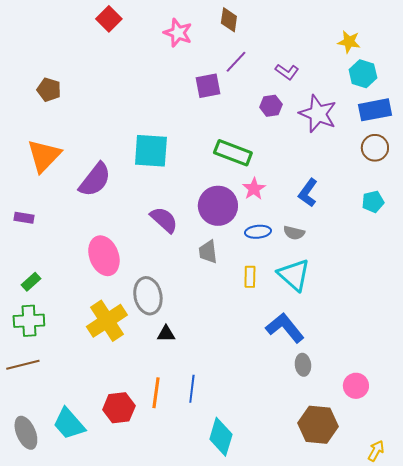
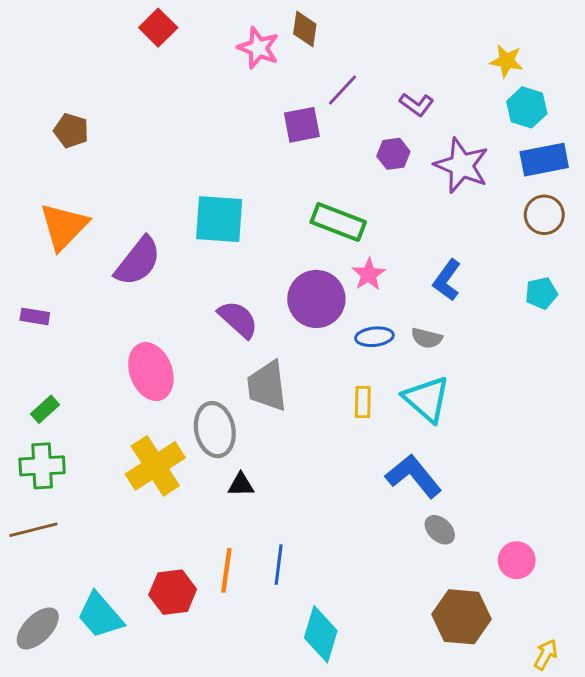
brown diamond: (229, 20) -> (305, 29), moved
gray trapezoid: (208, 252) -> (267, 386), moved, size x1.5
gray ellipse: (303, 365) -> (440, 530), turned -40
gray ellipse: (26, 433) -> (38, 628), turned 68

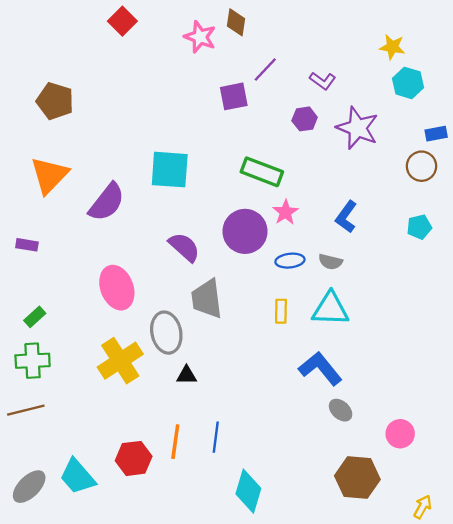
brown pentagon: (71, 131) -> (55, 101), size x1.4
blue rectangle: (544, 160) -> (436, 134), moved, size x0.6
cyan triangle: (427, 399) -> (330, 309), turned -39

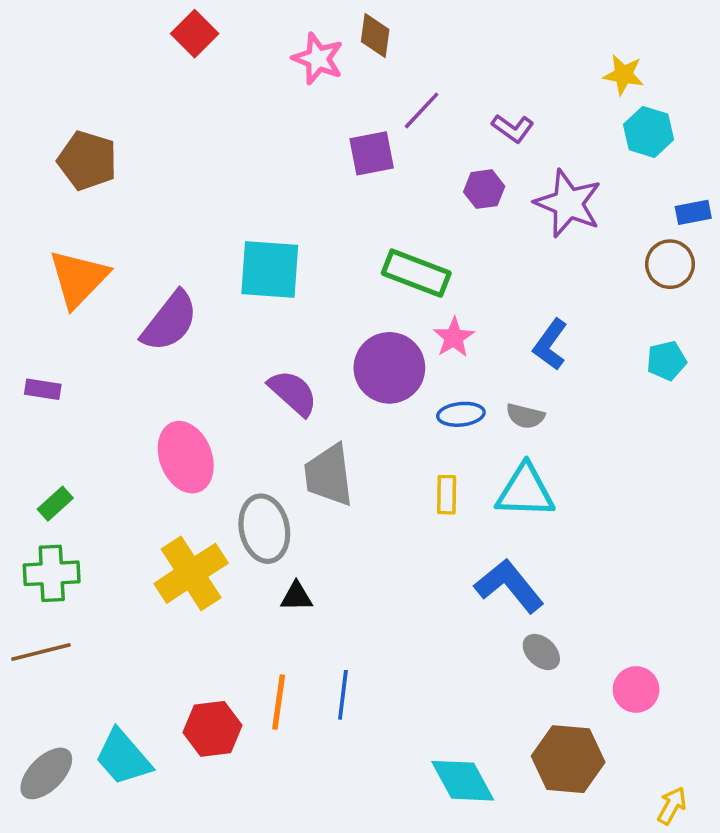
cyan diamond: (248, 491) -> (463, 781), moved, turned -45

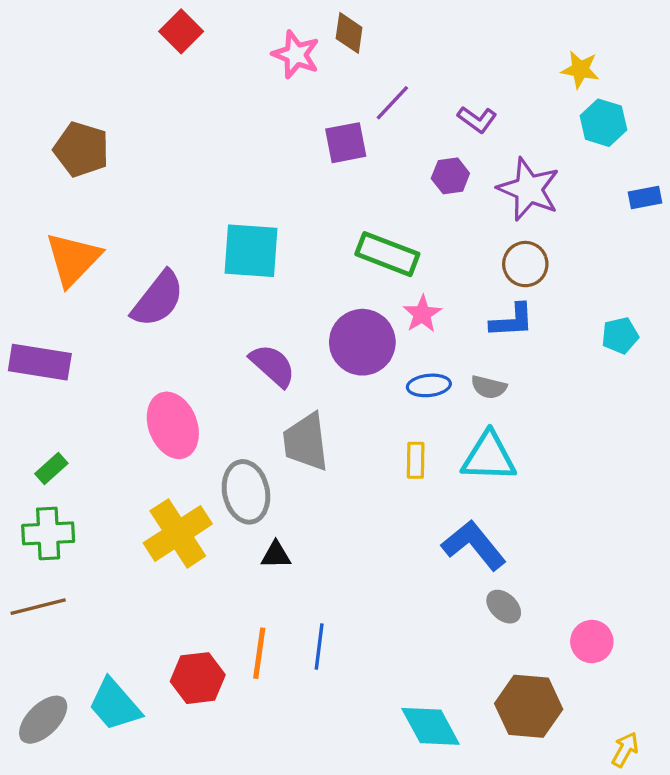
brown circle: (670, 264) -> (525, 264), moved
blue L-shape: (550, 345) -> (512, 321), turned -129
purple rectangle: (43, 389) -> (40, 362), size x1.8

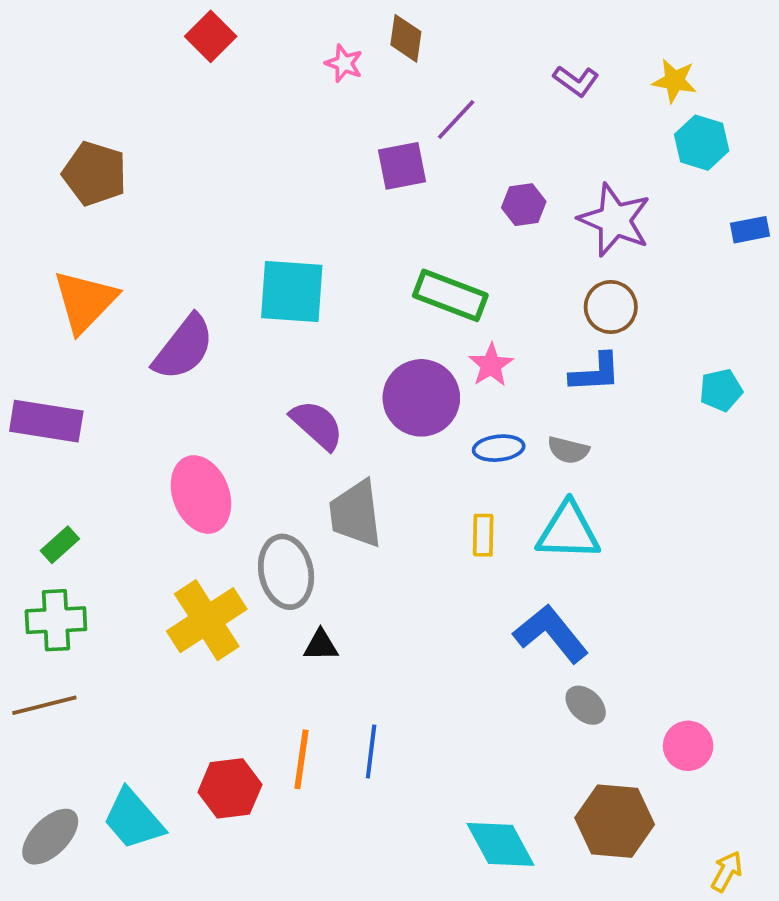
pink star: (296, 55) -> (344, 63), size x0.7
purple L-shape: (477, 119) -> (576, 81), moved

